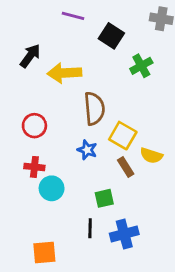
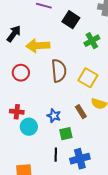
red circle: (34, 126) -> (21, 73), moved
yellow square: (123, 136) -> (88, 78), moved
blue star: (87, 150) -> (54, 116), moved

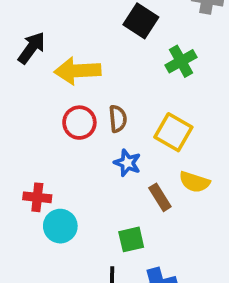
brown semicircle: (59, 71) -> (118, 119), size x0.6
red circle: (21, 73) -> (79, 123), moved
blue star: (54, 116) -> (127, 163), moved

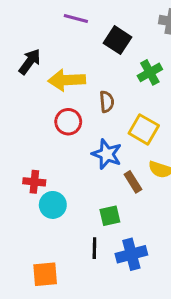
brown semicircle: (118, 119) -> (107, 102), moved
blue star: (127, 163) -> (107, 154), size x1.4

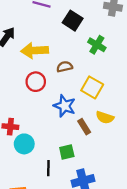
green cross: (150, 72) -> (97, 45), turned -30
brown semicircle: (107, 102) -> (65, 67), turned -98
black line: (94, 248) -> (48, 168), moved

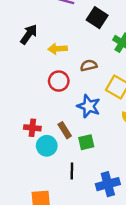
yellow arrow: (35, 51) -> (58, 49), size x0.7
brown rectangle: (84, 127) -> (65, 130), moved
green square: (67, 152) -> (86, 142), moved

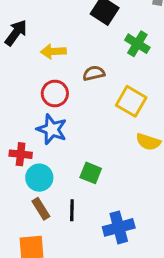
blue star: (89, 106) -> (52, 129), moved
brown rectangle: (65, 130) -> (41, 209), moved
green square: (86, 142) -> (91, 173), turned 35

